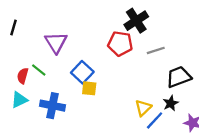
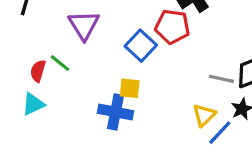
gray line: (156, 50) -> (221, 79), moved, turned 30
blue square: (82, 72) -> (141, 46), moved
blue cross: (52, 106) -> (115, 112), moved

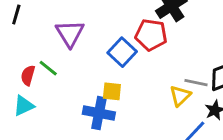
yellow triangle: (204, 115) -> (180, 96), moved

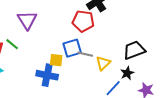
blue square: (122, 52) -> (72, 48), moved, turned 30
gray line: (196, 83) -> (85, 54), moved

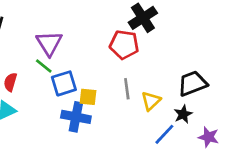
green line: (12, 44) -> (44, 66), moved
blue square: (72, 48) -> (64, 83), moved
gray line: (85, 54) -> (127, 89), turned 70

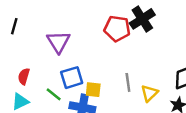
red pentagon: (124, 45) -> (117, 29), moved
green line: (44, 66) -> (54, 94), moved

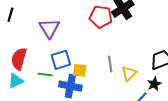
red semicircle: (24, 76) -> (19, 59), size x1.5
green line: (54, 94) -> (45, 75), turned -32

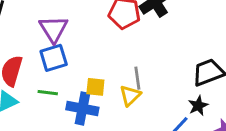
blue square: (61, 60) -> (54, 58), moved
yellow triangle: (129, 73) -> (130, 95), moved

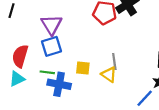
yellow triangle: (130, 95) -> (109, 74), turned -42
blue cross: (82, 109) -> (59, 84), moved

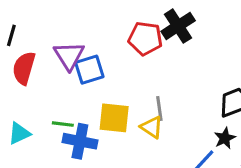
blue square: (52, 46) -> (89, 70), moved
red semicircle: (20, 56) -> (24, 68), moved
yellow square: (83, 68) -> (114, 118), size x1.5

